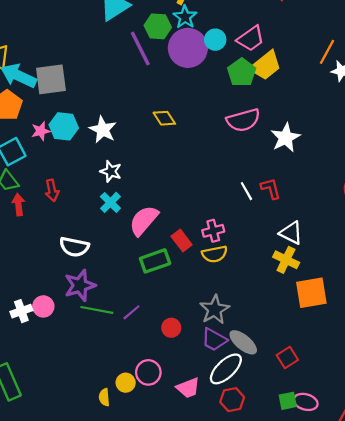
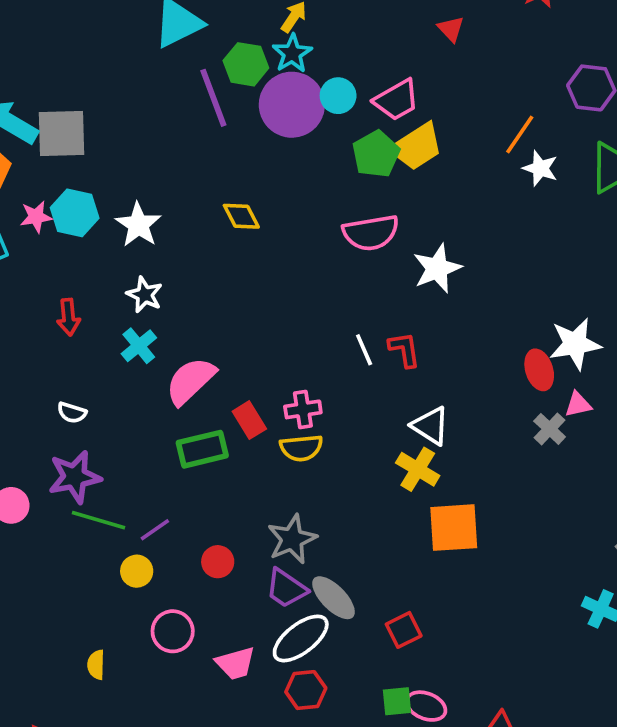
red arrow: (52, 190) -> (68, 317), moved
white semicircle: (74, 247) -> (72, 413), size x0.6
yellow circle: (126, 383) -> (137, 571), moved

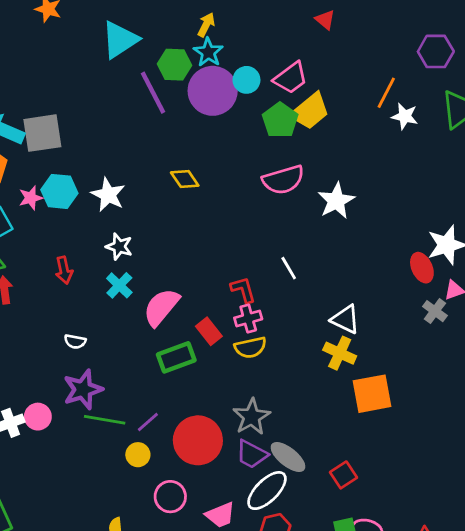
red L-shape: (404, 350) -> (243, 290), moved
red circle: (218, 562) -> (198, 440), size x2.0

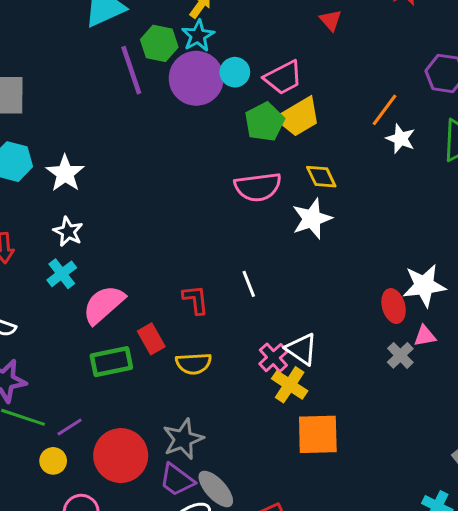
yellow diamond: (185, 179) -> (321, 177), moved
pink cross: (248, 318) -> (273, 358), moved, turned -36

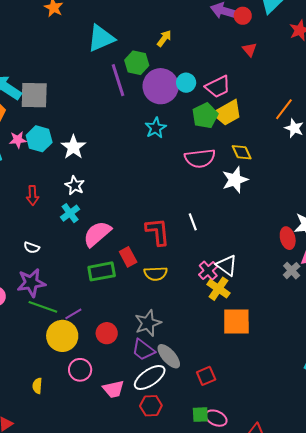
cyan star: (198, 36) -> (156, 128), moved
red L-shape: (196, 300) -> (158, 232), size x1.4
red circle: (121, 456) -> (107, 333), size x0.6
yellow circle: (53, 461) -> (62, 336), size x1.8

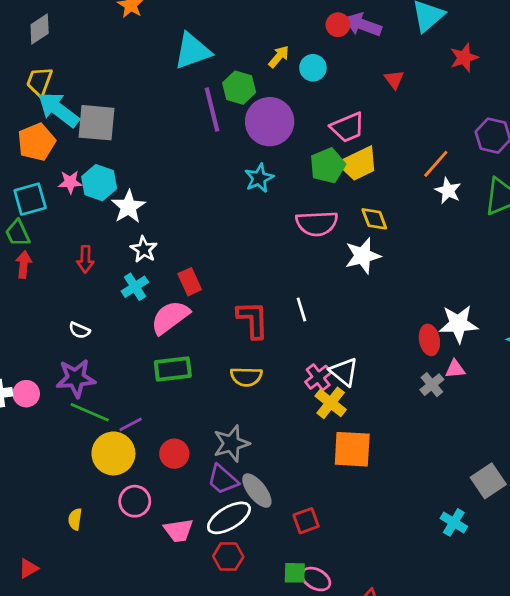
red circle: (243, 16) -> (338, 25), moved
cyan circle: (186, 83) -> (313, 68), moved
white star: (73, 147) -> (128, 207), moved
red rectangle: (128, 257) -> (190, 282), moved

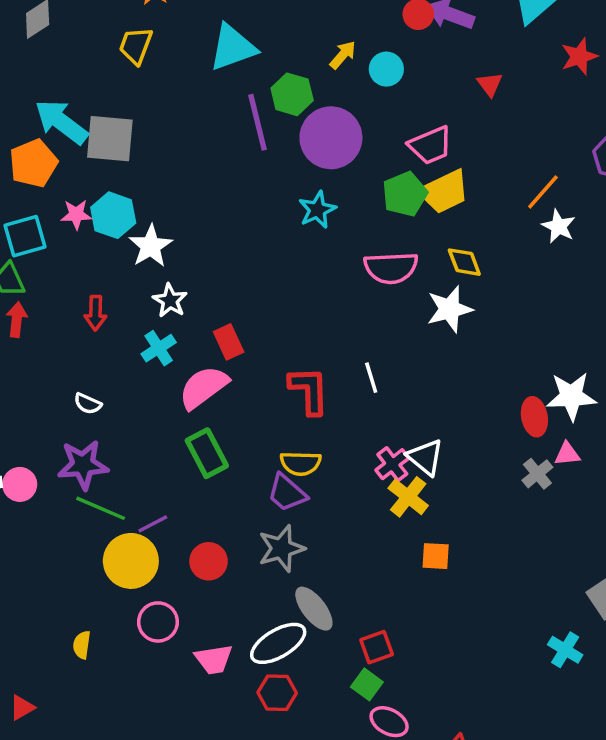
yellow trapezoid: (39, 82) -> (136, 46), moved
green rectangle: (173, 369) -> (207, 453), turned 69
orange square: (352, 449) -> (436, 556), size x0.6
purple trapezoid: (223, 479) -> (287, 493), moved
green square: (295, 573) -> (367, 684), moved, turned 35

